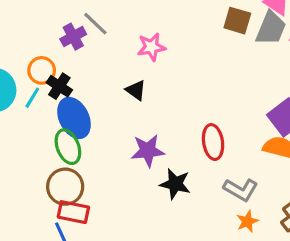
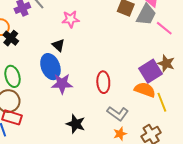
blue ellipse: (74, 118) -> (50, 67), moved
black star: (175, 184) -> (76, 124), moved

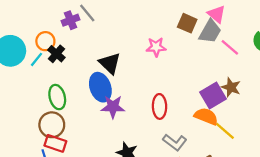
pink star: (71, 19) -> (156, 47), moved
black triangle: (58, 45) -> (110, 63), size x1.5
yellow line: (162, 102) -> (225, 131), turned -30

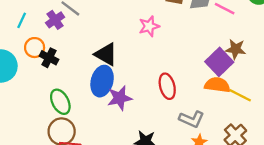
cyan line: (37, 59) -> (22, 20), moved
blue ellipse: (100, 87) -> (102, 81), turned 48

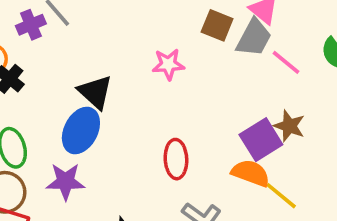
purple star: (120, 98) -> (65, 182), moved

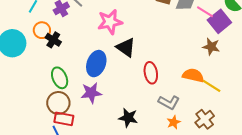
pink star: (168, 64) -> (110, 22), moved, size x1.4
black triangle: (95, 92) -> (126, 47), moved
purple square: (261, 140) -> (219, 21), moved

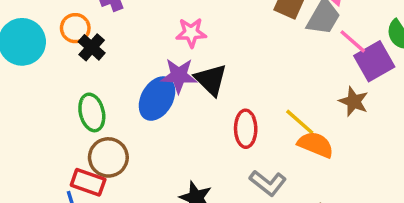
pink star: (110, 22) -> (191, 33), size x0.7
yellow line: (212, 86) -> (300, 122), moved
purple star: (91, 93) -> (179, 76), moved
brown circle: (58, 103) -> (108, 157), moved

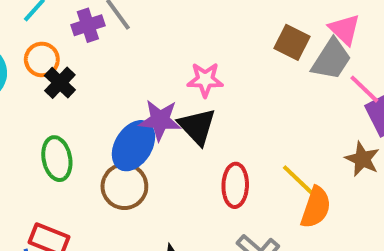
pink star: (191, 33) -> (205, 80), moved
orange semicircle: (316, 145) -> (316, 207), turned 84
brown circle: (108, 157) -> (124, 186), moved

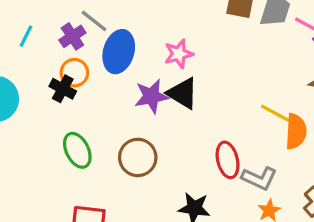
orange circle: (42, 59) -> (74, 73), moved
blue ellipse: (133, 146) -> (119, 52), moved
red ellipse: (235, 185) -> (228, 160), moved

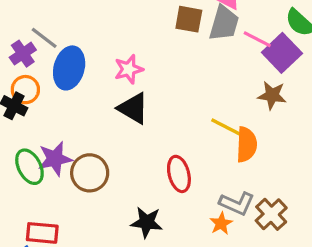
purple star: (151, 96) -> (55, 159), moved
gray L-shape: (259, 178) -> (237, 203), moved

